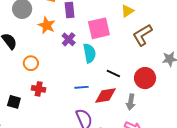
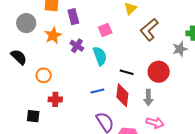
orange star: (47, 25) -> (53, 35), turned 30
pink square: (99, 28) -> (105, 30), size x0.6
red diamond: (105, 95) -> (122, 95), turned -65

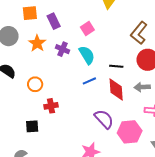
brown L-shape: (149, 30) -> (139, 33), moved
blue line: (97, 91) -> (89, 81), moved
gray arrow: (148, 98) -> (142, 87), turned 98

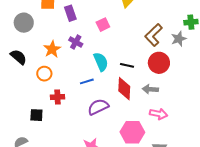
orange star: (37, 43) -> (52, 49), moved
cyan semicircle: (87, 55) -> (101, 62), moved
blue line: (89, 81) -> (87, 81), moved
purple semicircle: (104, 119) -> (98, 107), moved, turned -80

